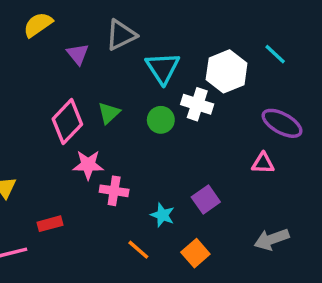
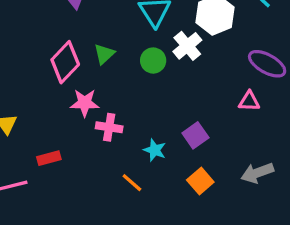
white cross: (197, 104) -> (187, 46), turned 32
orange square: (195, 253) -> (200, 181), moved

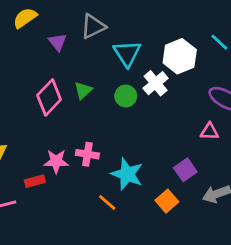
pink star: (85, 103) -> (56, 161), moved
purple square: (195, 135) -> (185, 170), moved
cyan star: (155, 150) -> (127, 174), size x1.6

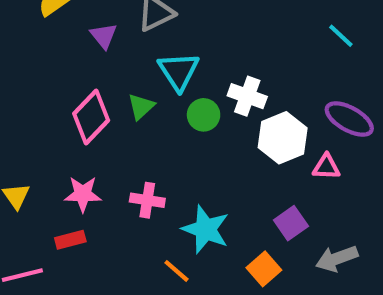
cyan triangle: (127, 53) -> (179, 71), moved
white hexagon: (180, 56) -> (283, 138), moved
white cross: (156, 83) -> (247, 96), turned -30
pink star: (56, 161) -> (83, 194), moved

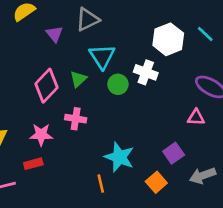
white hexagon: (283, 138) -> (168, 39), moved
pink cross: (147, 200) -> (76, 119), moved
orange line: (176, 271) -> (101, 184), turned 36

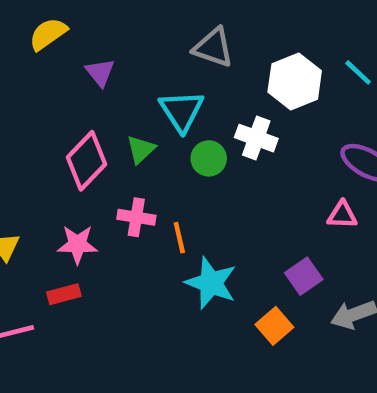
gray triangle: (88, 19) -> (213, 48), moved, turned 45
orange line: (101, 184) -> (179, 238), moved

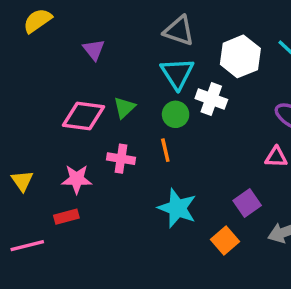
yellow semicircle: (48, 34) -> (37, 21), moved
cyan triangle: (182, 111) -> (177, 73), moved
pink diamond: (87, 161) -> (84, 116), turned 54
orange line: (179, 238) -> (165, 150), moved

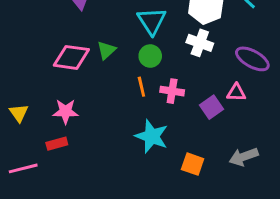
white cross: (211, 99) -> (200, 43), moved
pink cross: (121, 159) -> (172, 91), moved
purple square: (247, 203) -> (212, 107), moved
orange square: (225, 240) -> (193, 164), turned -30

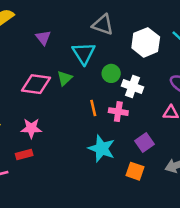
cyan triangle: (152, 21) -> (84, 53), moved
white cross: (200, 43) -> (133, 87), moved
green circle: (150, 56) -> (111, 73), moved
purple square: (212, 107) -> (144, 143), moved

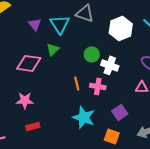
cyan triangle: (84, 53) -> (60, 24), moved
green triangle: (65, 78) -> (53, 49), moved
red rectangle: (24, 154) -> (33, 126), moved

